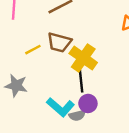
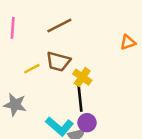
yellow cross: (83, 58) -> (82, 77), size x0.7

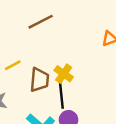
brown trapezoid: (58, 62) -> (39, 80), moved, turned -100

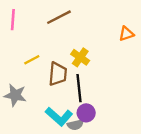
yellow cross: (64, 74) -> (80, 57), moved

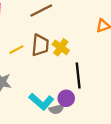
brown trapezoid: (58, 74) -> (40, 45), moved
black line: (79, 88) -> (78, 76), moved

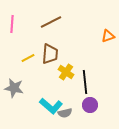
yellow cross: (61, 47) -> (66, 72), moved
purple circle: (66, 98) -> (90, 105), moved

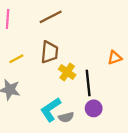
orange triangle: (108, 36) -> (115, 58), moved
yellow line: (28, 58) -> (16, 59), moved
cyan L-shape: (51, 106) -> (51, 110), turned 105

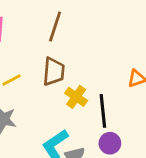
brown line: (51, 17) -> (55, 27), turned -45

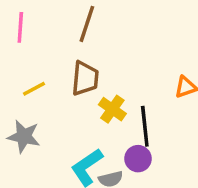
purple circle: (110, 143) -> (138, 159), moved

